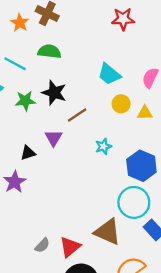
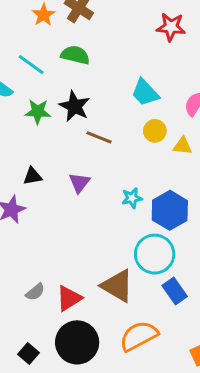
brown line: (77, 115) -> (99, 137), turned 48
purple triangle: (54, 138) -> (79, 183), moved
cyan star: (103, 146) -> (132, 198), moved

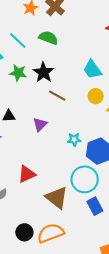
red triangle: (69, 298) -> (27, 174), moved
orange semicircle: (139, 336) -> (51, 233), moved
black circle: (77, 342) -> (24, 232), size x0.6

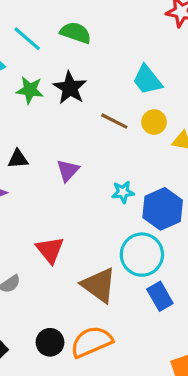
brown line: (57, 96) -> (114, 121), moved
red triangle: (27, 174) -> (50, 250), turned -42

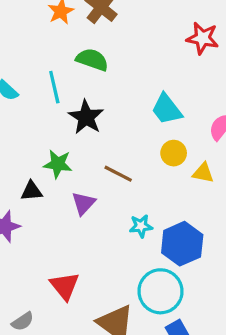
cyan line: (27, 39) -> (54, 87), moved, turned 36
green star: (30, 90) -> (58, 164), moved
brown line: (114, 121) -> (118, 174), moved

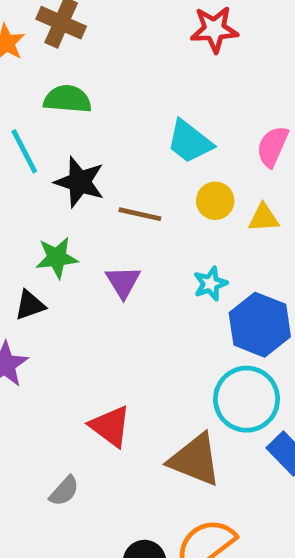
brown line: (118, 174) -> (140, 214), moved
purple triangle: (83, 203) -> (123, 282), moved
cyan star: (141, 226) -> (210, 284), moved

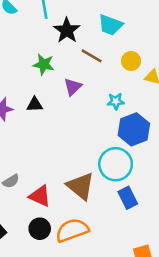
cyan trapezoid: (190, 142) -> (110, 25), moved, turned -35
black triangle: (30, 305) -> (35, 105), moved
red triangle: (110, 426) -> (40, 196), moved, turned -30

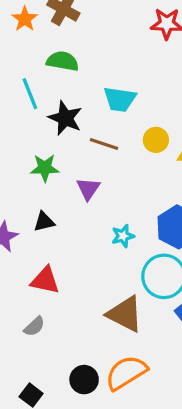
cyan star: (116, 101) -> (123, 236), moved
red triangle: (40, 196) -> (45, 280), moved

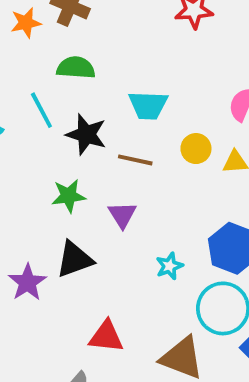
orange star: (25, 19) -> (26, 23), turned 30
black triangle: (44, 222) -> (75, 259), size x1.5
red triangle: (45, 280) -> (106, 336), moved

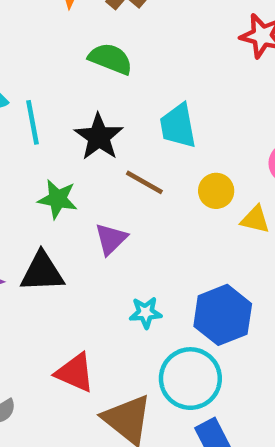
cyan trapezoid: (148, 105) -> (178, 126), turned 60
cyan line: (41, 110) -> (33, 122), moved
red triangle: (106, 336) -> (75, 373), moved

